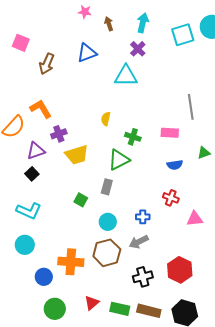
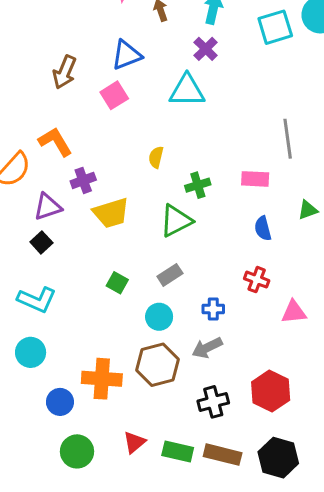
pink square: (21, 43) -> (114, 95), moved, turned 36
green cross: (133, 137) -> (198, 185), turned -35
blue semicircle: (175, 165) -> (263, 228), turned 84
gray rectangle: (107, 187) -> (170, 275), moved, turned 42

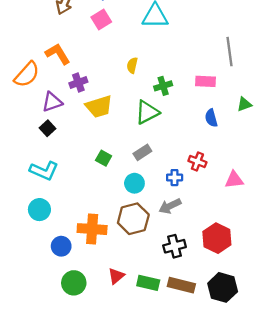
red cross: (257, 280) -> (197, 161), moved

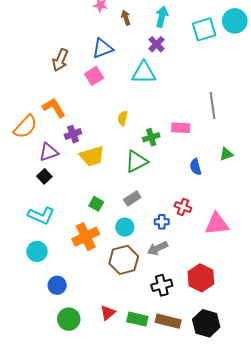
pink rectangle: (205, 81) -> (181, 128), moved
pink triangle: (234, 180) -> (217, 224), size x1.4
orange cross: (92, 229) -> (86, 237), moved, turned -30

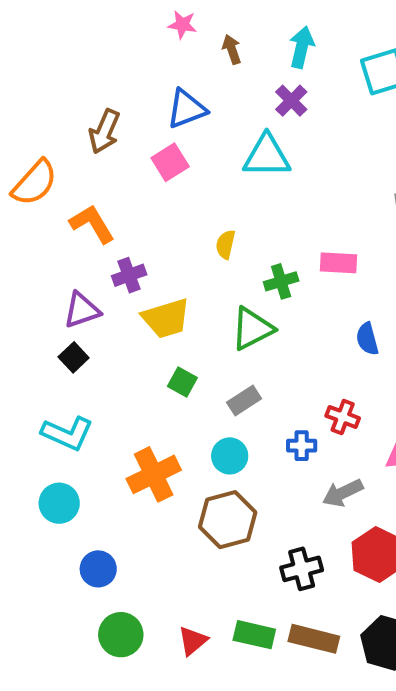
orange semicircle: (25, 127) -> (35, 183), moved
green square: (96, 204) -> (182, 382), moved
gray arrow: (158, 248) -> (343, 493), moved
red triangle: (108, 313) -> (193, 641), moved

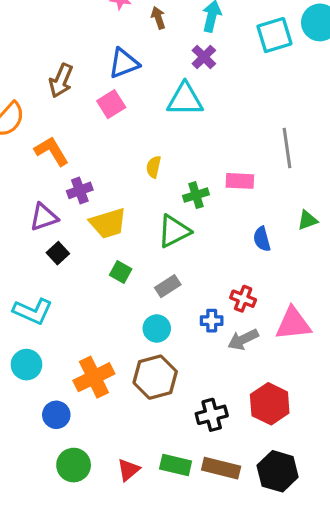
black square: (74, 357) -> (58, 253), moved
orange cross: (154, 474) -> (94, 377), moved
gray arrow: (343, 493) -> (243, 339), moved

